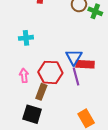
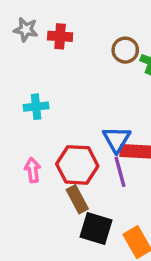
brown rectangle: (41, 92) -> (77, 199), moved, turned -49
black square: (32, 114) -> (96, 228), moved

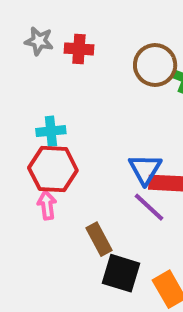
brown circle: (125, 50) -> (155, 65), size x1.4
red hexagon: (77, 165) -> (53, 169), moved
purple line: (120, 172) -> (149, 207), turned -32

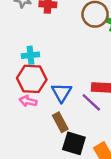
blue triangle: (145, 169) -> (62, 92), moved
pink arrow: (47, 205) -> (28, 101), turned -70

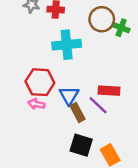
cyan cross: (30, 55) -> (67, 45), moved, size x1.6
brown rectangle: (60, 122) -> (78, 112), moved

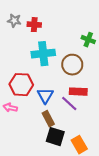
brown circle: (102, 19) -> (72, 65), moved
pink arrow: (36, 104) -> (10, 108), moved
brown rectangle: (78, 112) -> (48, 119), moved

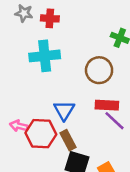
cyan cross: (43, 54) -> (45, 56), moved
red hexagon: (21, 85) -> (41, 134), moved
purple line: (69, 104) -> (115, 121), moved

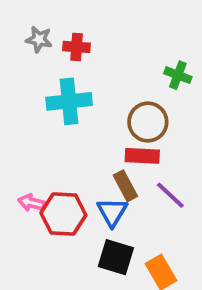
red rectangle: (107, 105) -> (142, 156), moved
blue triangle: (64, 110) -> (112, 212), moved
brown rectangle: (68, 140) -> (125, 186), moved

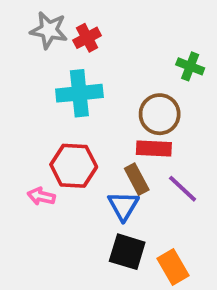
gray star: (39, 39) -> (49, 30), size x1.4
red cross: (77, 47) -> (87, 38), turned -32
red hexagon: (63, 214) -> (74, 166), moved

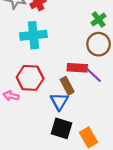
green cross: (190, 66) -> (99, 19), turned 32
brown circle: (160, 114) -> (99, 44), moved
purple line: (183, 189) -> (93, 74), moved

